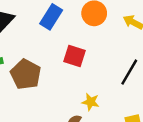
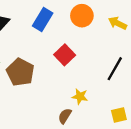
red square: (74, 56) -> (65, 55), turned 30

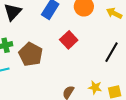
yellow star: (80, 97) -> (95, 87), moved

